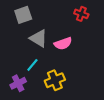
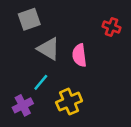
red cross: (81, 14) -> (111, 27), moved
pink semicircle: (63, 43) -> (79, 55), turned 102

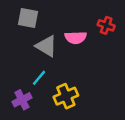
gray square: (29, 19) -> (28, 18), turned 30
pink semicircle: (79, 55) -> (76, 38), moved, turned -85

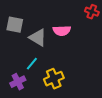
gray square: (28, 18) -> (15, 25), moved
red cross: (106, 25) -> (92, 12), moved

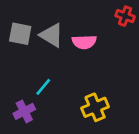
gray triangle: (38, 38) -> (51, 35), moved
yellow cross: (54, 79) -> (95, 107), moved

